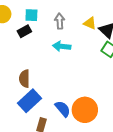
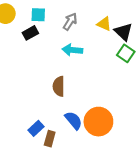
gray arrow: (60, 21) -> (70, 22), turned 35
brown semicircle: (24, 79) -> (59, 86), moved
blue rectangle: (29, 101) -> (36, 128), moved, size x0.6

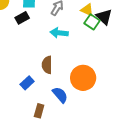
green square: (126, 53) -> (92, 22), moved
orange circle: (98, 122) -> (83, 78), moved
blue rectangle: (36, 128) -> (27, 83), moved

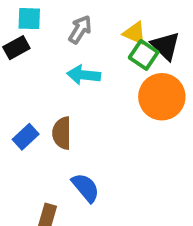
orange circle: (83, 78) -> (162, 97), moved
blue rectangle: (27, 83) -> (26, 137), moved

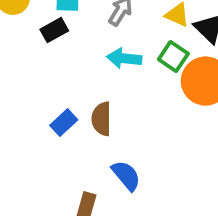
green square: (144, 55) -> (173, 56), moved

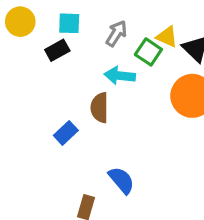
green square: (173, 56) -> (148, 52), moved
brown semicircle: (102, 119) -> (100, 108), moved

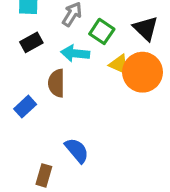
yellow triangle: (167, 37) -> (119, 64), moved
black rectangle: (57, 50) -> (31, 42), moved

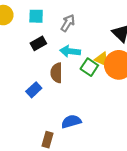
green square: (102, 31) -> (89, 67), moved
blue semicircle: (77, 150) -> (71, 122), turned -66

